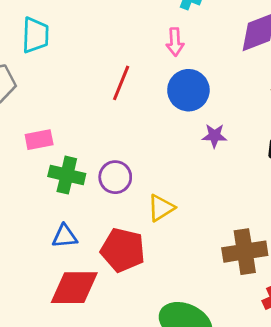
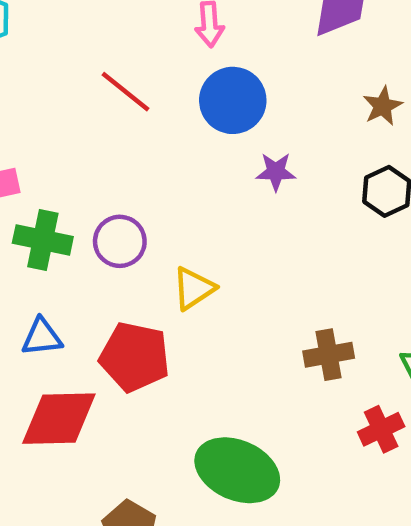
red line: (121, 83) -> (125, 92), turned -72
brown cross: (245, 252) -> (329, 355), size x0.7

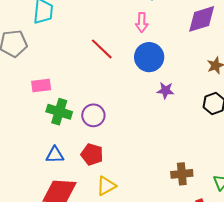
yellow triangle: (194, 288) -> (106, 186), moved
red pentagon: (135, 357) -> (92, 154), moved, size x0.7

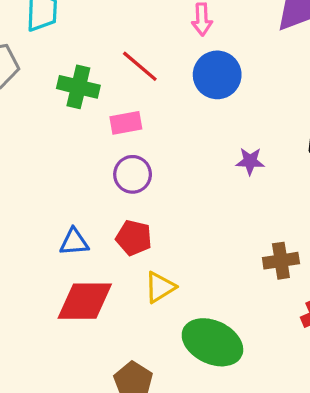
pink rectangle: (41, 85) -> (126, 123), moved
purple star: (165, 90) -> (250, 161), moved
green cross: (59, 112) -> (78, 87), moved

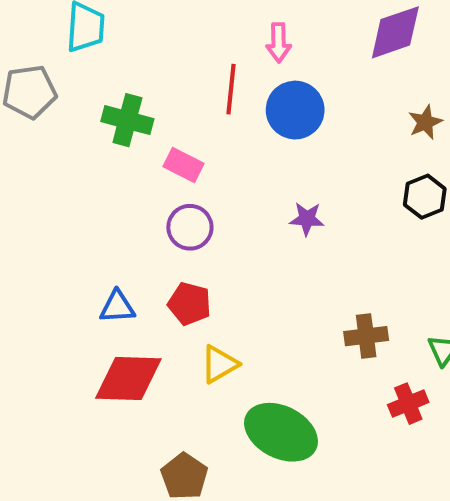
red line: (140, 66) -> (231, 89), moved, turned 54
pink rectangle: (126, 123) -> (184, 165), turned 36
purple star: (250, 161) -> (307, 219), moved

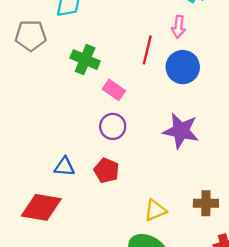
purple star: (307, 219) -> (181, 131), size x1.8
yellow triangle: (219, 364) -> (155, 210), moved
red diamond: (128, 379) -> (41, 207), moved

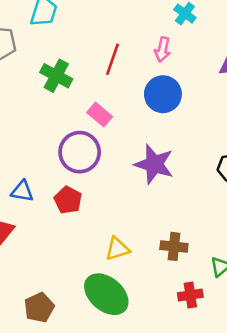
red line: (147, 50) -> (112, 59), moved
pink rectangle: (114, 90) -> (100, 115), moved
purple circle: (113, 126) -> (80, 152), size x1.4

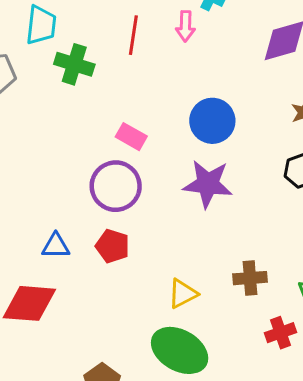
pink arrow: (163, 49) -> (185, 26), moved
red line: (112, 59) -> (133, 35), moved
green cross: (56, 76) -> (74, 64), moved
blue circle: (163, 94) -> (212, 121), moved

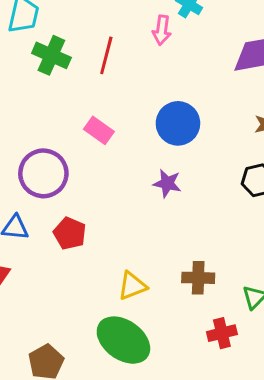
red line: (133, 35) -> (106, 55), moved
purple star: (208, 184) -> (167, 183), size x0.6
purple circle: (116, 186) -> (43, 173), moved

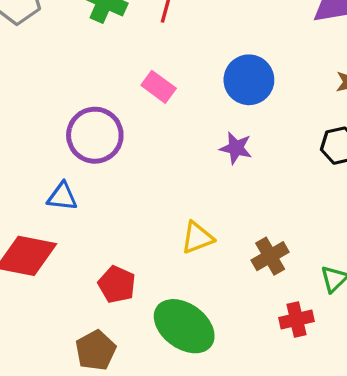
red pentagon: (70, 233) -> (117, 285), moved
brown cross: (198, 278) -> (270, 256), turned -32
yellow triangle: (132, 286) -> (197, 238), moved

